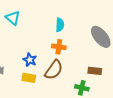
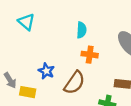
orange cross: (59, 47) -> (90, 55), moved
yellow rectangle: (29, 78) -> (28, 92), moved

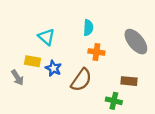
cyan triangle: (26, 22) -> (46, 37), moved
yellow rectangle: (28, 92) -> (33, 61), moved

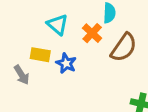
orange cross: (96, 52) -> (92, 33), moved, turned 35
brown semicircle: (81, 80) -> (124, 48), moved

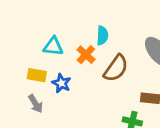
cyan triangle: (58, 25) -> (53, 46), turned -35
gray arrow: (22, 75) -> (35, 104), moved

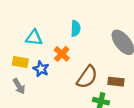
orange cross: (86, 55) -> (62, 54), moved
brown semicircle: (116, 68) -> (87, 77), moved

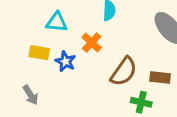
gray arrow: (19, 86) -> (30, 95), moved

